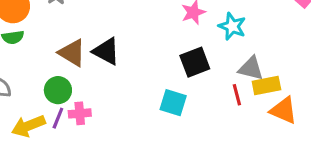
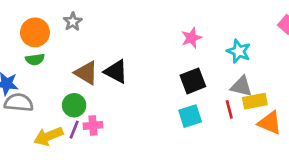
cyan star: (232, 26) -> (239, 51), moved
cyan square: (173, 103) -> (190, 116), moved, turned -35

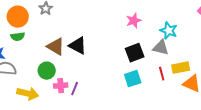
gray triangle: (241, 86) -> (161, 48), moved
purple line: (74, 130) -> (75, 89), moved
yellow arrow: (48, 136) -> (28, 94), turned -145

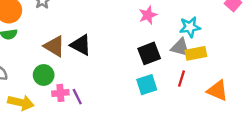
cyan star: (169, 31) -> (190, 27), turned -30
yellow rectangle: (181, 68) -> (196, 53), moved
red line: (162, 74) -> (181, 79), turned 32
purple line: (75, 89) -> (77, 97), turned -48

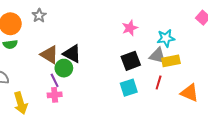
green circle: (44, 75) -> (64, 68), moved
purple line: (77, 97) -> (55, 80), moved
yellow arrow: (21, 103) -> (21, 103), turned 60

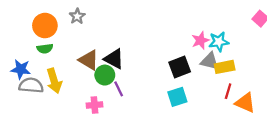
pink star: (130, 28) -> (200, 40), moved
purple line: (55, 80) -> (119, 89), moved
red line: (159, 82) -> (228, 91), moved
yellow arrow: (21, 103) -> (54, 81), moved

